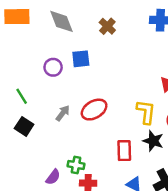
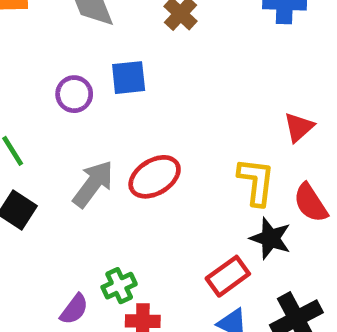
gray arrow: (63, 113) -> (93, 184), size x1.5
red rectangle: (124, 151) -> (228, 276), moved, turned 55
green cross: (76, 165) -> (119, 286), turned -35

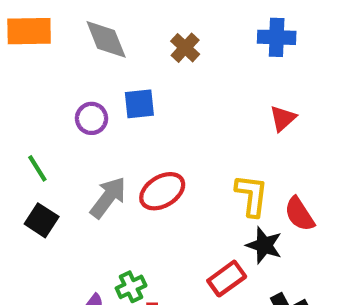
red triangle: (299, 127) -> (283, 118), moved

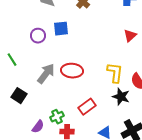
red ellipse: (162, 191) -> (72, 71), turned 35
black square: (42, 220) -> (19, 96), moved
red rectangle: (227, 279) -> (87, 107), moved

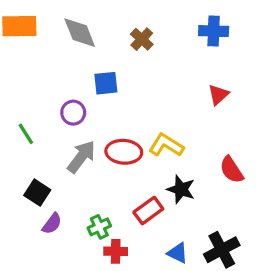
purple circle: (38, 36) -> (73, 113), moved
yellow L-shape: (115, 73) -> (166, 145), moved, turned -65
black star: (121, 97) -> (181, 189), moved
purple semicircle: (38, 127) -> (52, 224), moved

